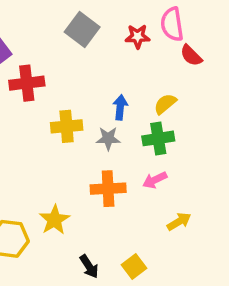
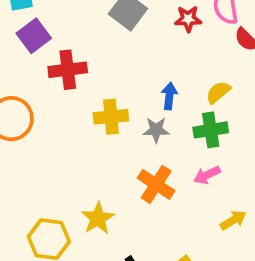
orange cross: (108, 189) -> (156, 184), turned 36

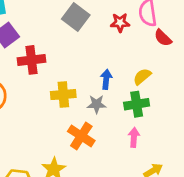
pink arrow: (207, 175) -> (134, 137), turned 120
orange cross: (156, 184) -> (81, 136), moved

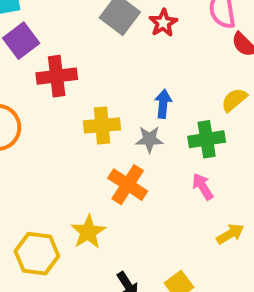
red star: (120, 23) -> (163, 23), moved, turned -30
yellow semicircle: (142, 77) -> (234, 100), moved
pink arrow: (134, 137) -> (203, 187), turned -36

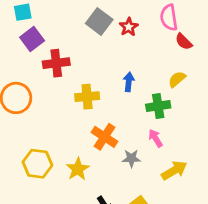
gray star: (149, 139) -> (131, 158), moved
yellow arrow: (230, 234) -> (174, 170), size x1.4
yellow hexagon: (37, 254) -> (37, 164), moved

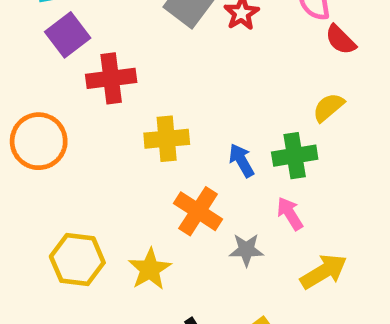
blue arrow: (129, 82) -> (242, 160), moved, turned -36

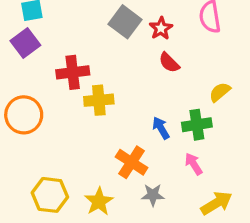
purple square: (68, 35) -> (25, 43), moved
red semicircle: (341, 40) -> (169, 63), moved
yellow cross: (167, 139) -> (99, 100), moved
gray star: (246, 250) -> (153, 195), moved

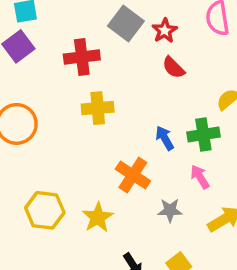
red cross: (73, 72) -> (82, 57), moved
gray star: (153, 195) -> (170, 210), moved

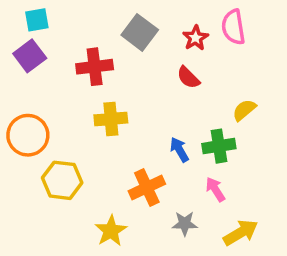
red star: (165, 31) -> (196, 38), moved
orange cross: (133, 175) -> (147, 187), turned 32
yellow hexagon: (45, 210) -> (62, 180), moved

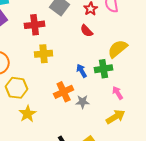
yellow semicircle: (244, 110) -> (118, 49), size x1.5
pink arrow: (215, 189) -> (118, 93), moved
gray star: (185, 224) -> (83, 102), moved
yellow star: (111, 231) -> (28, 114), moved

